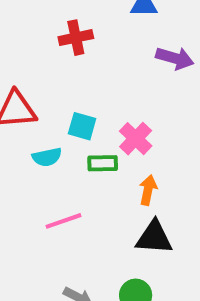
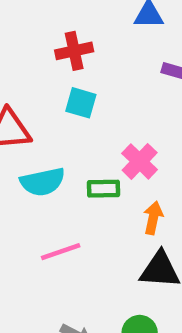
cyan square: (82, 126) -> (81, 103), moved
cyan semicircle: (47, 157) -> (43, 182), size x1.4

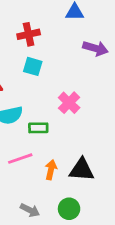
green rectangle: (104, 189) -> (38, 128), moved
orange arrow: (153, 218) -> (51, 170), moved

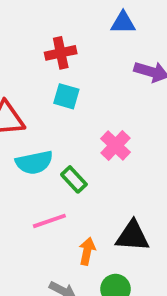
green rectangle: (38, 128) -> (74, 179), turned 48
orange arrow: (51, 170) -> (87, 251), moved

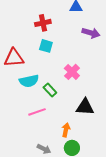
black triangle: (132, 236) -> (85, 107), moved
orange arrow: (87, 251) -> (66, 130), moved

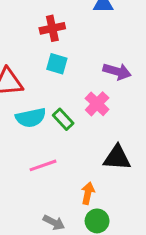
purple arrow: (91, 33) -> (117, 71), moved
green rectangle: (50, 90) -> (63, 119), moved

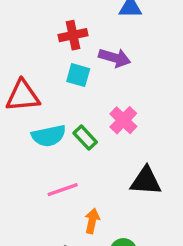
purple arrow: (117, 71) -> (115, 58), moved
orange arrow: (88, 193) -> (92, 221), moved

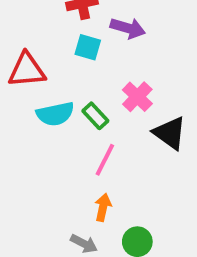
black triangle: (146, 181) -> (170, 133), moved, turned 32
pink line: (63, 190) -> (105, 160), moved, turned -44

